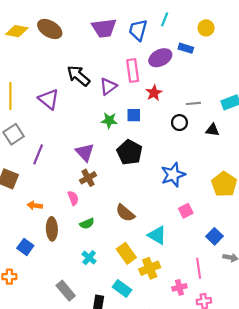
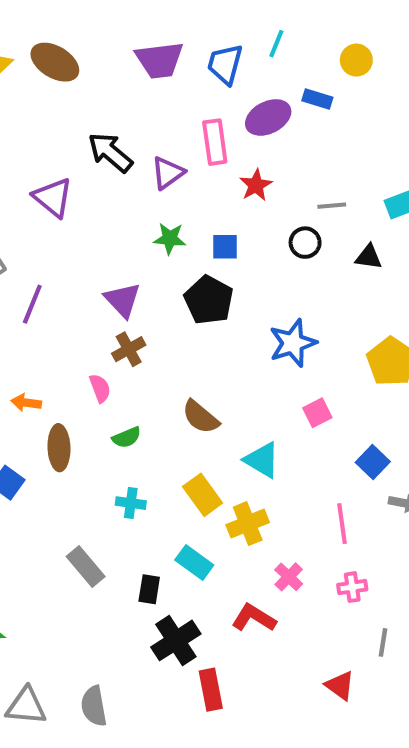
blue square: (134, 115) -> (225, 247), moved
cyan cross: (89, 258) -> (131, 503), turned -32
pink cross: (179, 287) -> (289, 577), moved, turned -32

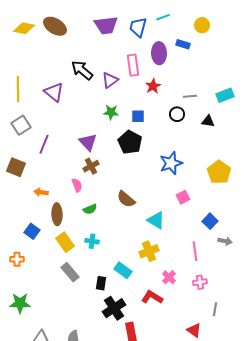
cyan line: (276, 44) -> (163, 17), turned 48
purple ellipse: (268, 117) -> (159, 53), turned -65
yellow rectangle: (203, 495) -> (65, 242), moved

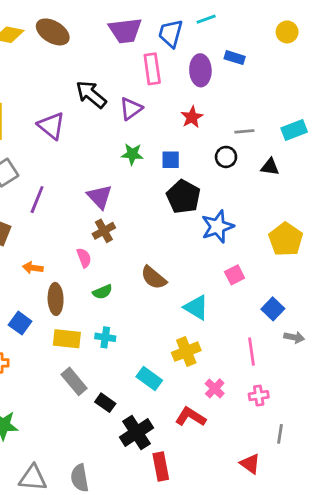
yellow circle: (202, 25) -> (287, 32), moved
pink rectangle: (133, 65) -> (152, 69), moved
black pentagon: (130, 142) -> (183, 197), moved
yellow rectangle: (65, 242) -> (67, 339), turned -48
black rectangle: (101, 283) -> (105, 403), moved, turned -64

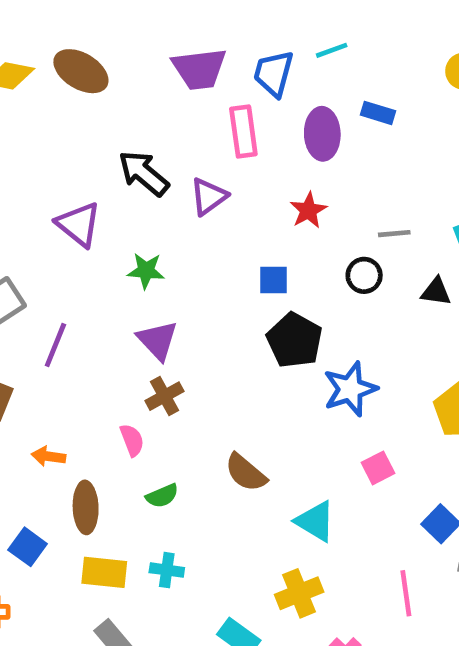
green star: (132, 154) -> (146, 271), moved

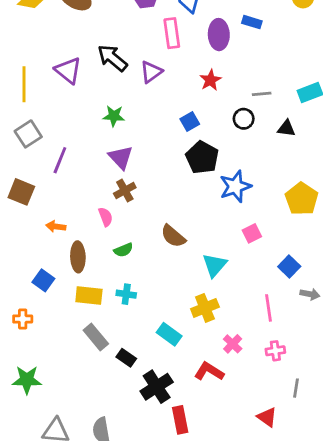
purple triangle: (79, 224) -> (68, 70), moved
blue square: (274, 280) -> (190, 122), turned -30
cyan triangle: (315, 521) -> (215, 265), turned 40

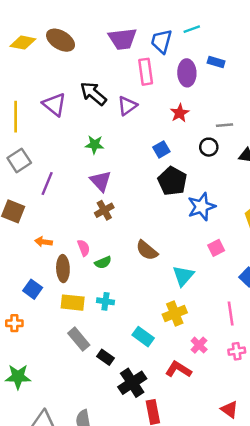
pink semicircle: (106, 217) -> (84, 248), moved

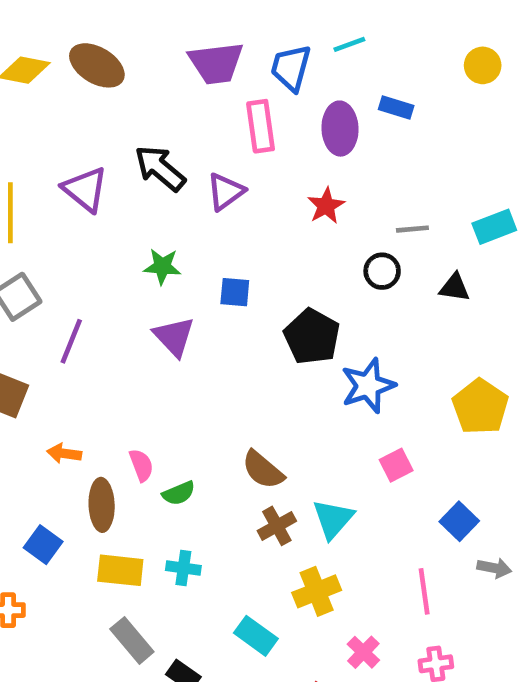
blue square: (161, 149) -> (235, 292), moved, turned 35
brown cross: (104, 210) -> (277, 526), moved

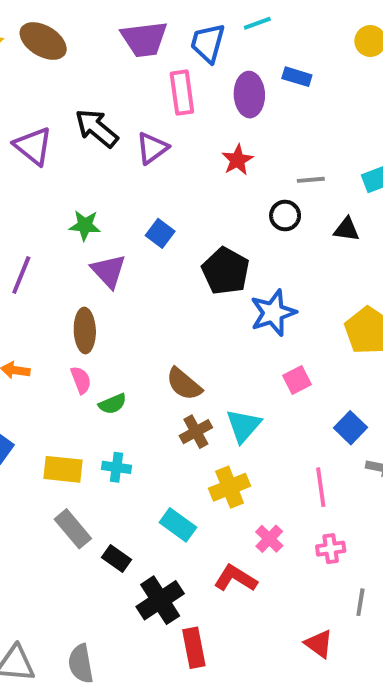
green star: (162, 266) -> (85, 225), moved
blue square: (235, 292) -> (160, 233), turned 32
brown ellipse: (102, 505) -> (85, 331), moved

